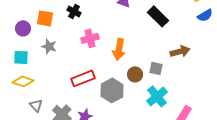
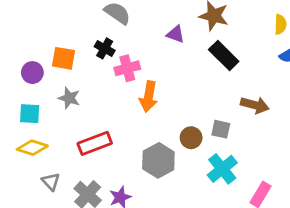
pink cross: (90, 38) -> (127, 68), moved
orange arrow: (119, 49) -> (149, 97), moved
brown arrow: (180, 51) -> (255, 105), turned 30
red rectangle: (83, 78) -> (95, 143), moved

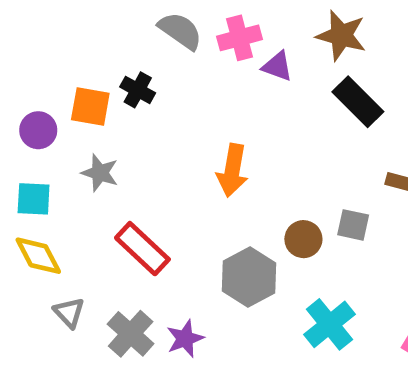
black cross: (105, 48) -> (138, 90), moved
pink cross: (127, 68) -> (239, 38), moved
red rectangle: (95, 143) -> (142, 249), turned 64
yellow diamond: (32, 148) -> (38, 256), turned 44
cyan cross: (222, 169) -> (329, 324), moved

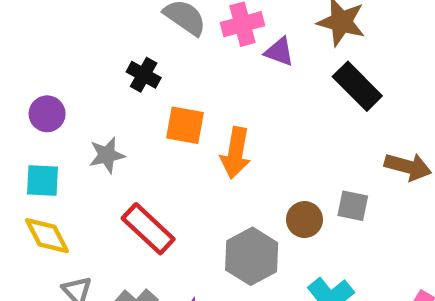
orange square: (90, 107) -> (185, 125), moved
gray star: (100, 173) -> (107, 155), turned -30

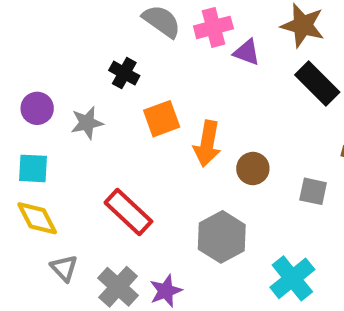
orange square: (185, 125) -> (162, 119), turned -30
gray star: (107, 155) -> (87, 123), moved
brown circle: (304, 220) -> (253, 168), moved

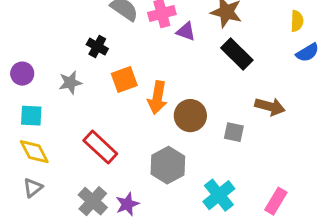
purple circle: (37, 108) -> (22, 74), moved
brown circle: (253, 168) -> (190, 116), size x1.4
gray triangle: (64, 268) -> (33, 188), moved, turned 35

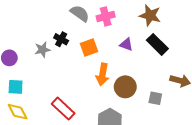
purple triangle: (186, 32) -> (126, 44), moved
orange square: (124, 80) -> (89, 48), moved
gray star: (70, 83) -> (42, 50), moved

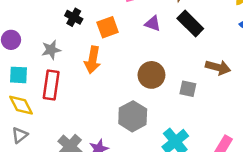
gray star: (42, 50) -> (51, 50), moved
orange arrow: (102, 74) -> (93, 60), moved
red rectangle: (63, 109) -> (51, 85), moved, turned 55

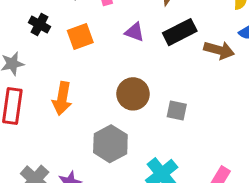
black rectangle: (190, 24) -> (180, 32), turned -72
orange arrow: (93, 60) -> (62, 98), moved
brown arrow: (218, 67) -> (219, 50), moved

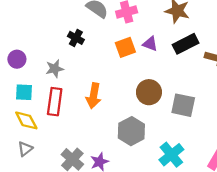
orange square: (80, 37) -> (125, 47), moved
gray square: (177, 110) -> (183, 105), size x1.5

